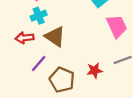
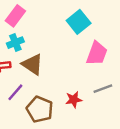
pink trapezoid: (117, 26) -> (97, 53), turned 45

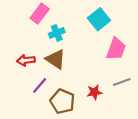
cyan cross: (15, 43) -> (57, 33), moved

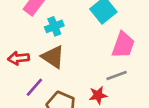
gray line: (122, 82) -> (117, 75), moved

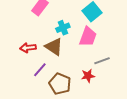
cyan cross: (54, 26) -> (63, 28), moved
pink trapezoid: (123, 45) -> (88, 37), moved

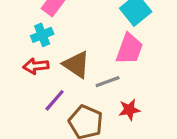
cyan cross: (63, 28) -> (42, 35), moved
gray line: (102, 61) -> (108, 82), moved

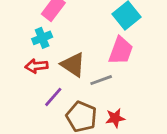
red star: (129, 110) -> (115, 118), moved

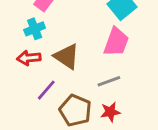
gray line: (101, 80) -> (109, 81), moved

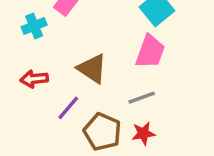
cyan cross: (35, 29) -> (34, 26), moved
red arrow: (29, 58) -> (34, 79), moved

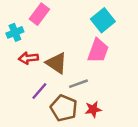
red arrow: (34, 79) -> (28, 58), moved
gray line: (142, 98) -> (78, 84), moved

